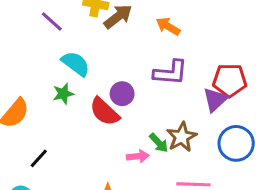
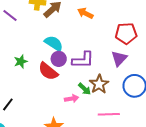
cyan semicircle: (76, 64) -> (54, 43), moved
purple L-shape: (171, 73) -> (83, 60), moved
red pentagon: (230, 80) -> (126, 33), moved

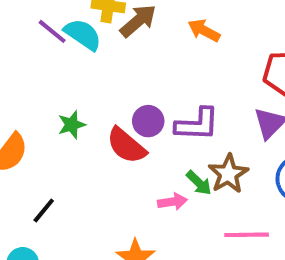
cyan semicircle: (54, 43) -> (83, 34), moved

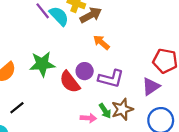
orange arrow: (204, 30) -> (101, 42), moved
green star: (72, 125) -> (42, 64), size x1.6

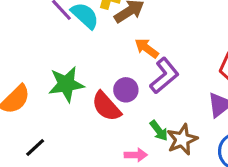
purple L-shape: (111, 79) -> (164, 76), moved, turned -50
green arrow: (105, 111) -> (159, 131), moved

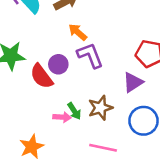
purple L-shape: (164, 76) -> (90, 55), turned -76
green arrow: (159, 131) -> (74, 111), moved

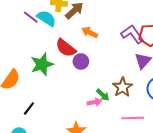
purple L-shape: (90, 55) -> (132, 34), moved
red semicircle: (42, 76) -> (66, 48), moved

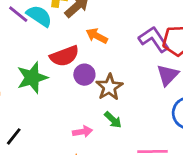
red semicircle: (66, 48) -> (64, 56), turned -60
brown star: (123, 87) -> (109, 87), moved
pink arrow: (94, 102) -> (82, 132), moved

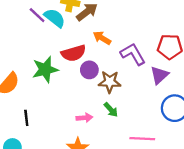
purple L-shape: (154, 39) -> (133, 54), moved
brown star: (109, 87) -> (110, 82), turned 30
black line: (14, 136) -> (26, 118), turned -49

